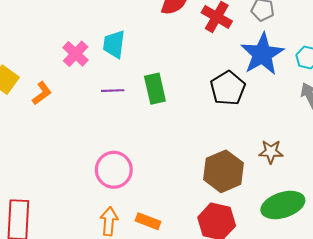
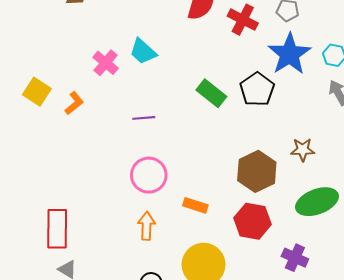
cyan trapezoid: (114, 44) -> (143, 51), turned -52
green rectangle: (155, 89) -> (211, 93), moved, turned -36
purple line: (113, 91) -> (144, 118), moved
orange rectangle: (148, 221) -> (195, 205), moved

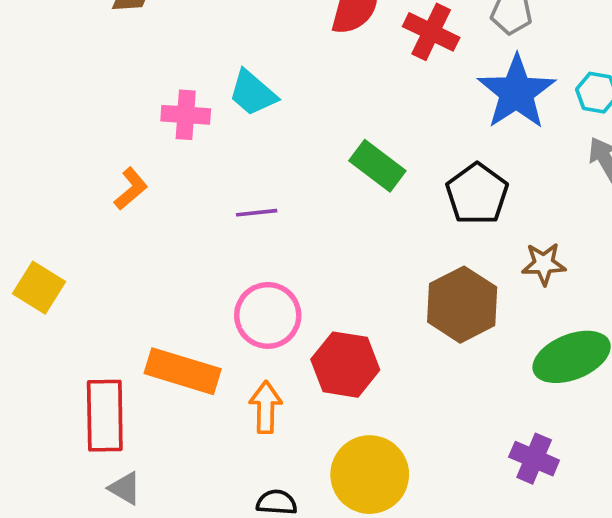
pink cross: (106, 63) -> (186, 115), turned -35
black pentagon: (257, 89) -> (477, 194), moved
yellow square: (37, 92) -> (39, 288), moved
orange rectangle: (195, 205) -> (183, 371), moved, size x1.6
red hexagon: (252, 221) -> (345, 365), moved

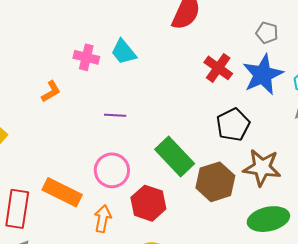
red cross: (431, 32) -> (218, 68), moved
green rectangle: (377, 166) -> (175, 156), moved, size x1.4
brown star: (544, 264) -> (262, 168), size x1.6

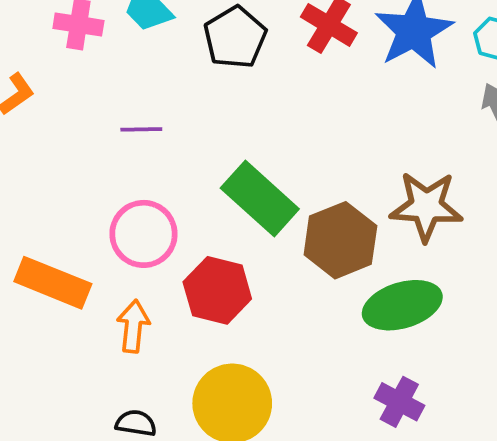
black pentagon: (233, 125) -> (235, 37), moved
green ellipse: (268, 219) -> (402, 305), moved

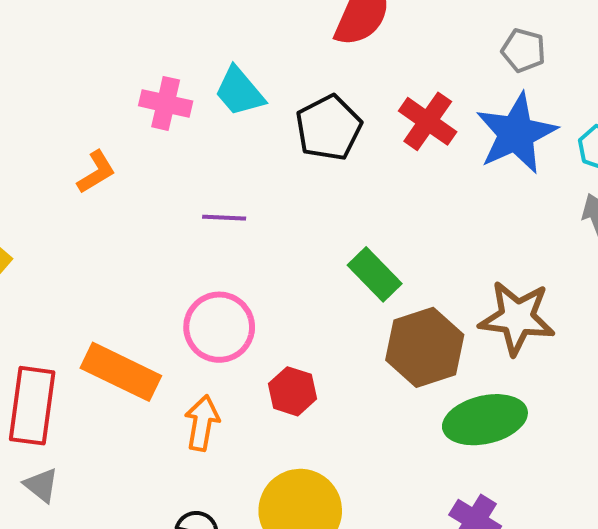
green rectangle: (260, 198) -> (375, 274), moved, size x0.7
red hexagon: (217, 290) -> (293, 391), size x0.7

